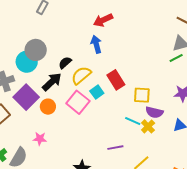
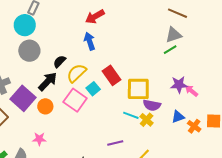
cyan circle: (27, 62) -> (25, 25), moved
yellow square: (142, 95) -> (138, 89), size x1.4

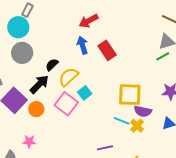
red rectangle: (111, 75) -> (107, 50), moved

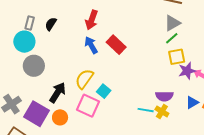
red arrow: (89, 21) -> (92, 20), turned -30
black semicircle: (52, 65) -> (51, 24), moved
yellow square: (130, 95) -> (177, 57), moved, size x0.7

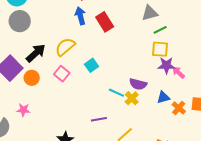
gray triangle: (172, 23) -> (150, 13), moved
cyan square: (104, 91) -> (91, 65), moved
pink square: (88, 106) -> (62, 74), size x0.7

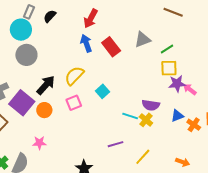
gray triangle: (150, 13) -> (143, 40), moved
pink square: (62, 74) -> (74, 103), turned 35

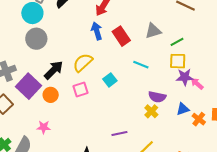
cyan line: (130, 116) -> (141, 65), moved

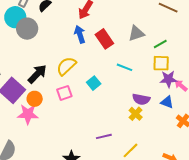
gray circle: (36, 39) -> (27, 29), moved
blue triangle: (183, 109) -> (167, 102), moved, turned 40
pink star: (44, 127) -> (28, 114), moved, size x1.5

